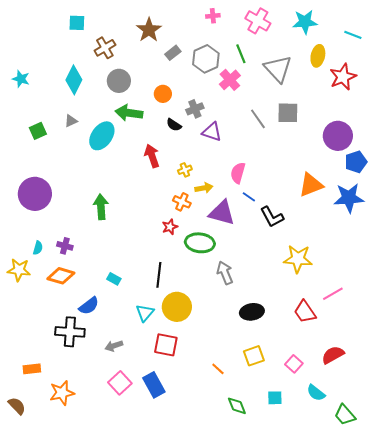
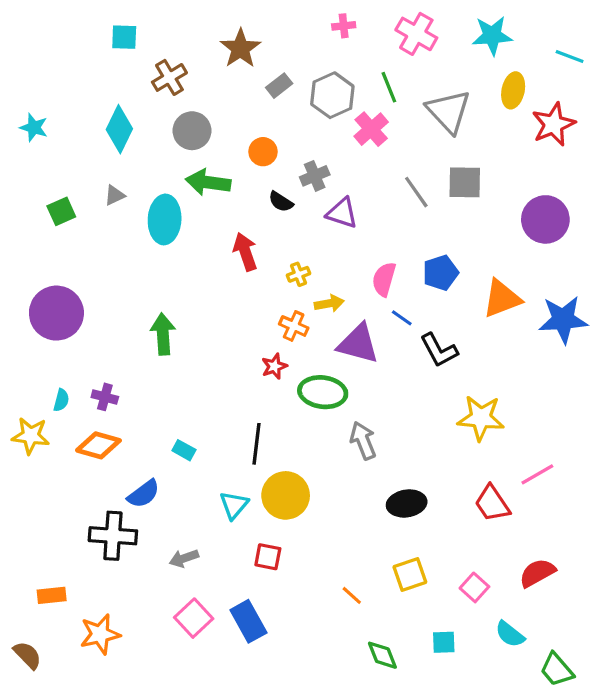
cyan ellipse: (102, 136) -> (165, 219), turned -32
blue pentagon: (356, 162) -> (441, 273), moved
red square: (166, 345) -> (268, 557), size x0.7

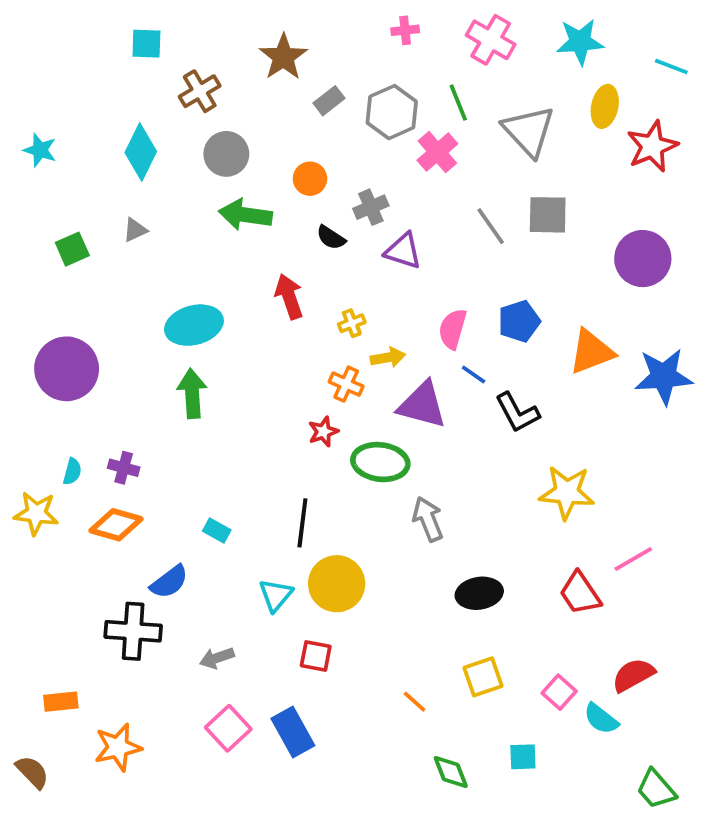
cyan ellipse: (165, 219) -> (194, 325), moved, turned 72
cyan semicircle: (510, 634) -> (601, 719), moved

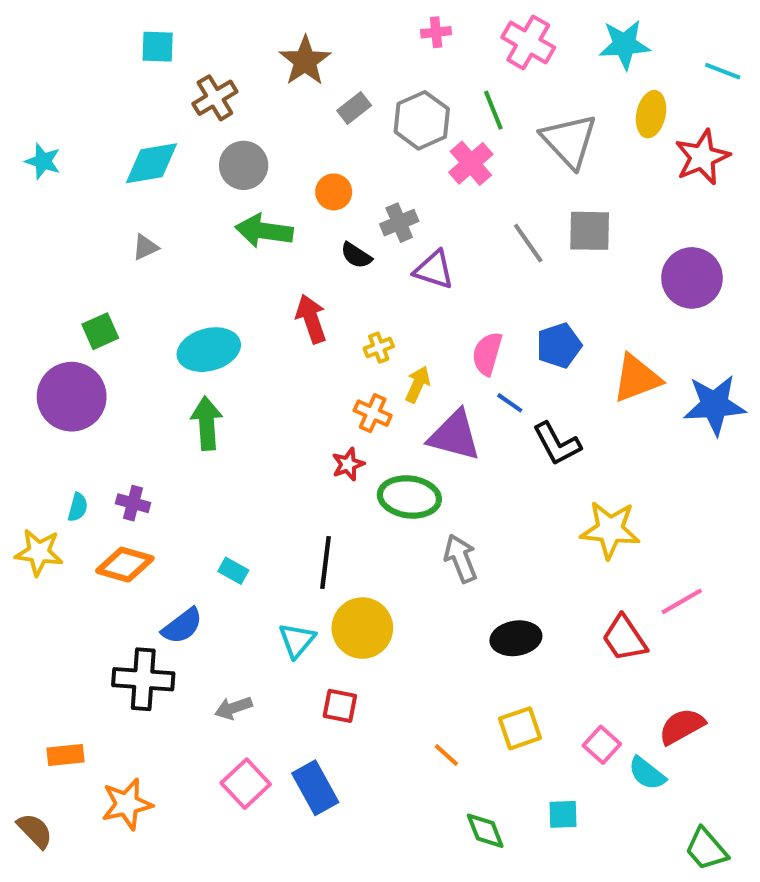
cyan diamond: (141, 152) -> (151, 163), turned 54
green square: (72, 249) -> (100, 331), moved
yellow arrow: (388, 357) -> (418, 384), turned -56

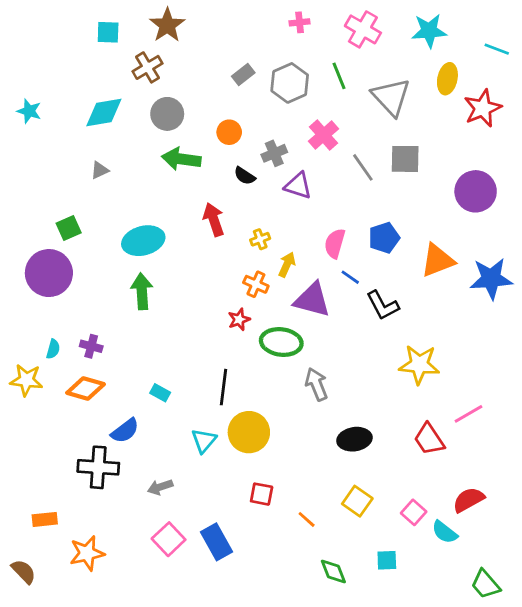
brown star: (305, 61) -> (167, 25), moved
pink cross: (471, 163) -> (323, 135), moved
red square: (340, 706) -> (262, 494), moved
yellow square: (520, 728) -> (357, 501), turned -36

